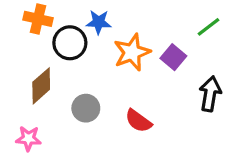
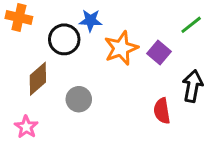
orange cross: (38, 19) -> (19, 18), moved
red semicircle: (138, 121) -> (162, 111), moved, turned 45
pink star: (28, 138) -> (26, 127), turned 30

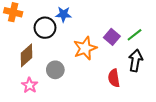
green line: (191, 25) -> (134, 35), moved
orange star: (121, 48) -> (85, 48), moved
pink star: (26, 127) -> (30, 85), moved

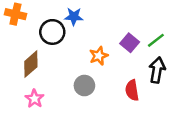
orange star: (85, 48) -> (99, 56), size x0.7
gray circle: (55, 70) -> (84, 86), moved

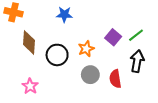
black circle: (52, 32) -> (57, 55), moved
brown diamond: (31, 64) -> (29, 42), moved, turned -45
gray circle: (84, 86) -> (90, 75), moved

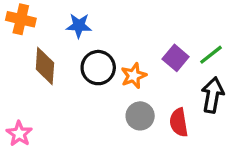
blue star: (64, 14) -> (79, 26), moved
black circle: (57, 55) -> (98, 68), moved
pink star: (30, 86) -> (19, 134), moved

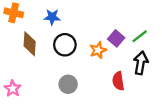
orange star: (134, 76) -> (98, 50), moved
gray circle: (140, 116) -> (68, 84), moved

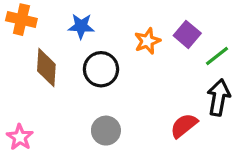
purple square: (116, 38) -> (187, 34), moved
orange star: (98, 50) -> (147, 41), moved
red semicircle: (118, 81) -> (184, 126), turned 60

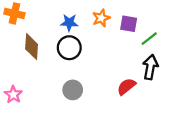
blue star: (81, 26) -> (69, 23), moved
purple square: (187, 34) -> (129, 24), turned -30
orange star: (147, 41) -> (101, 18), moved

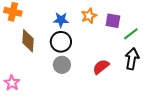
red semicircle: (126, 87) -> (101, 67), moved
gray circle: (73, 90) -> (62, 65), moved

